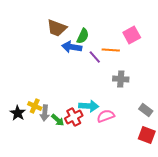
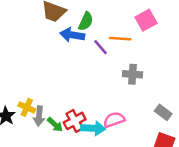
cyan arrow: (89, 106) -> (93, 128), moved

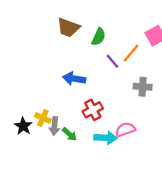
blue arrow: (72, 35) -> (74, 79), moved
orange line: (120, 39) -> (131, 53), turned -54
red cross: (75, 121) -> (93, 110), moved

